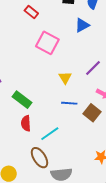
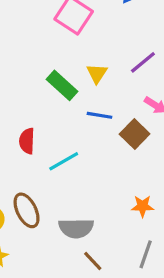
green rectangle: (22, 100) -> (62, 85), moved
brown ellipse: (39, 158) -> (27, 210), moved

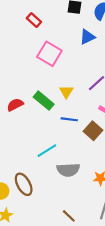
red semicircle: (27, 141) -> (15, 105), moved, turned 63
gray semicircle: (76, 228) -> (68, 170), moved

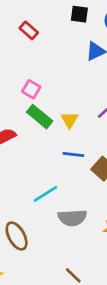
pink square: (49, 54) -> (31, 89), moved, size x0.6
green rectangle: (44, 101) -> (40, 117), moved

